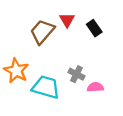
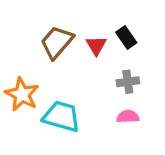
red triangle: (67, 20) -> (96, 45), moved
gray cross: (76, 74) -> (128, 82), moved, turned -35

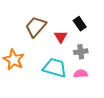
red triangle: (96, 45) -> (61, 37), moved
cyan trapezoid: (61, 117) -> (55, 68), moved

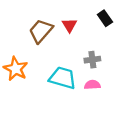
black rectangle: (80, 24) -> (105, 18), moved
red triangle: (61, 37) -> (69, 25), moved

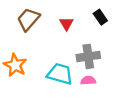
brown trapezoid: (41, 31) -> (28, 19), moved
gray cross: (92, 60) -> (88, 56), size x1.5

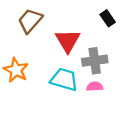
red triangle: (66, 24) -> (68, 41), moved, size x1.6

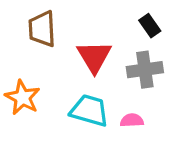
brown trapezoid: (30, 21) -> (42, 29), turned -44
gray cross: (95, 61) -> (145, 70), moved

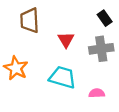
red triangle: (94, 57) -> (66, 40), size x0.7
pink semicircle: (132, 120) -> (97, 93), moved

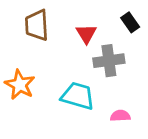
red triangle: (66, 40) -> (86, 34), moved
gray cross: (101, 49) -> (109, 61), moved

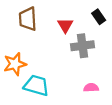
orange star: (20, 85) -> (15, 64), turned 30
cyan trapezoid: (78, 96) -> (36, 85), moved

